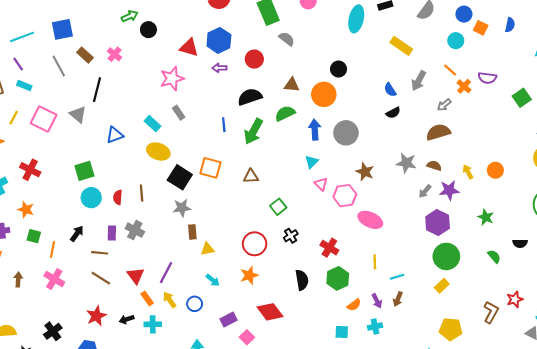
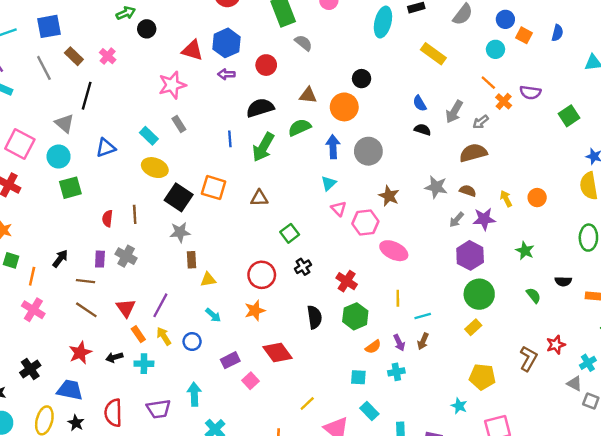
gray arrow: (419, 81) -> (454, 112), moved
black semicircle: (393, 113) -> (423, 130), turned -136
pink square: (44, 119) -> (20, 144), moved
cyan circle: (91, 198) -> (59, 157), moved

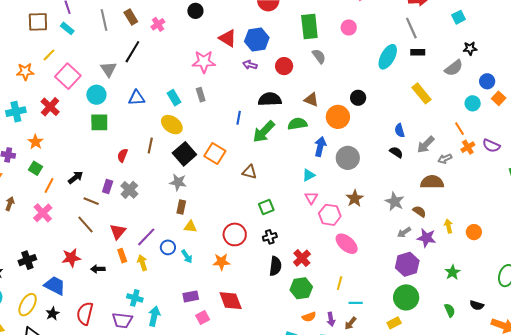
brown line: (135, 214) -> (150, 146), moved
black semicircle: (314, 317) -> (275, 266), moved
blue circle: (192, 342) -> (168, 247), moved
cyan cross: (144, 364) -> (135, 298), moved

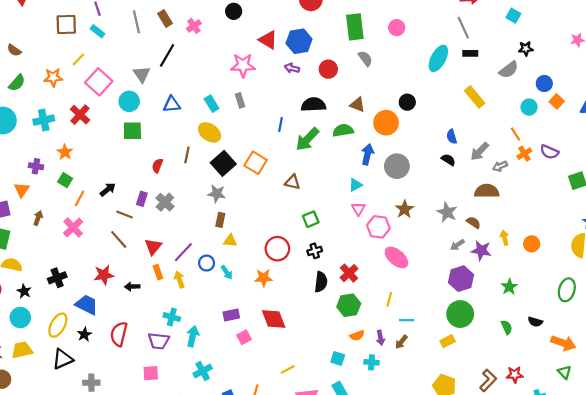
cyan square: (459, 17) -> (513, 16), turned -32

